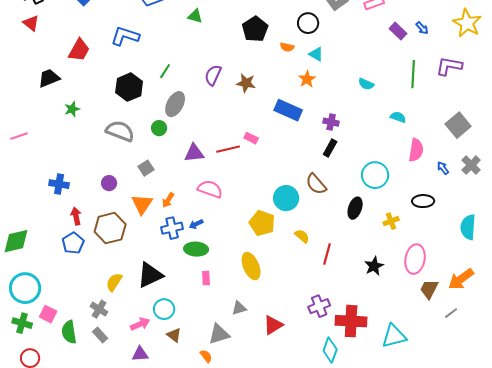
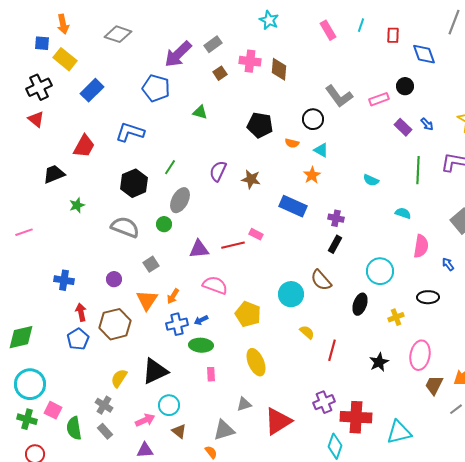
black pentagon: (255, 29) -> (260, 125), turned -30
yellow pentagon: (262, 223) -> (248, 314), moved
red triangle: (273, 325) -> (278, 421), size x1.4

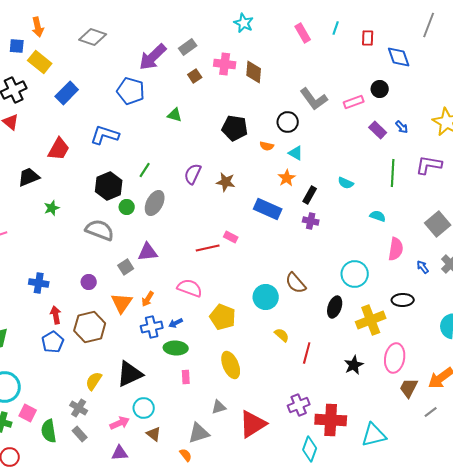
green circle: (164, 224) -> (127, 207), moved
black rectangle: (335, 244) -> (310, 195), moved
purple triangle: (199, 249) -> (148, 252), moved
yellow cross: (396, 317) -> (371, 320), size x1.8

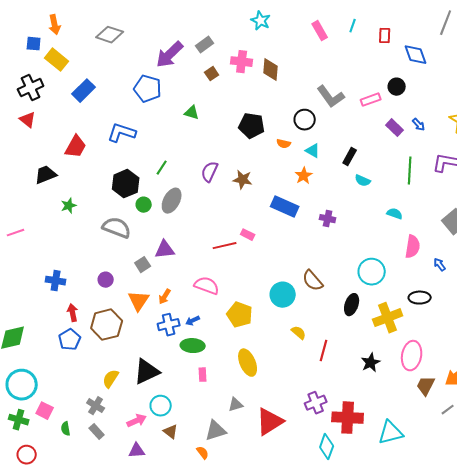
black rectangle: (310, 195) -> (350, 157), moved
green semicircle: (49, 431) -> (66, 429), size x0.6

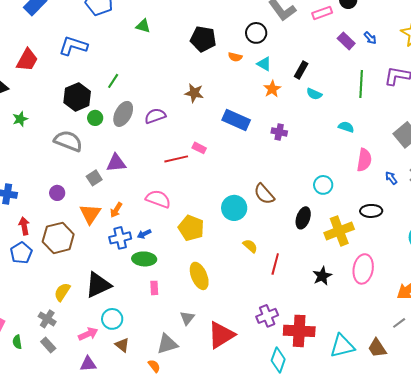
purple semicircle: (210, 172) -> (155, 116), moved, turned 45
orange star: (304, 176) -> (272, 89), moved
cyan circle: (372, 272) -> (323, 185), size x0.7
brown trapezoid: (426, 386) -> (377, 348), moved, turned -60
gray triangle: (236, 405) -> (187, 318), turned -35

